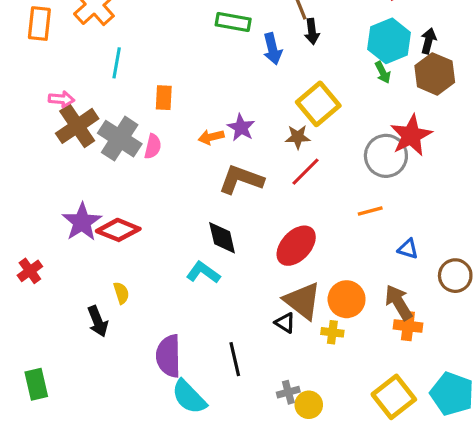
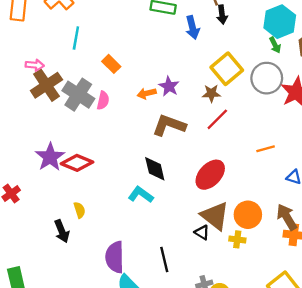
orange rectangle: (164, 98) -> (111, 64), turned -48
gray circle: (386, 156) -> (267, 78), moved

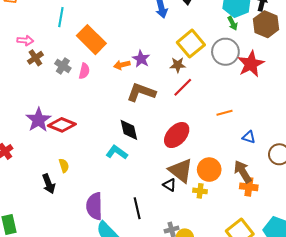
orange rectangle: (111, 64) -> (91, 40), size x1.8
brown cross: (46, 85) -> (35, 58), size x0.6
gray cross: (78, 95) -> (63, 66), size x0.6

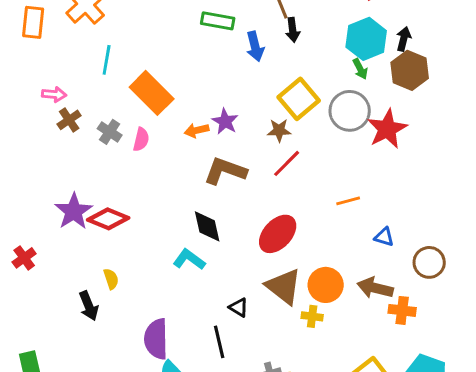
brown arrow: (243, 172) -> (375, 288), turned -45
black triangle: (170, 185) -> (239, 307), moved
orange cross: (249, 187) -> (402, 310), moved

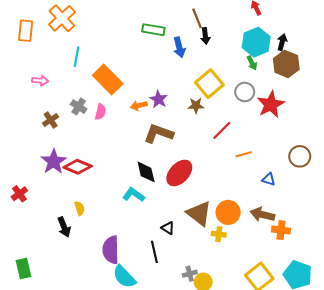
gray circle: (350, 111) -> (245, 92), size x0.7
brown cross: (69, 120) -> (51, 120), moved
red line: (287, 163) -> (222, 130), moved
red ellipse: (278, 234) -> (179, 173), moved
brown circle: (429, 262) -> (300, 156), moved

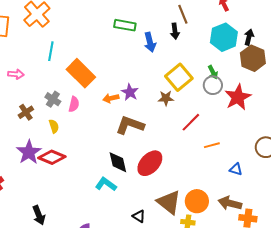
brown line: (197, 18) -> (183, 14), moved
green arrow: (252, 63) -> (213, 72), moved
yellow semicircle: (80, 208) -> (54, 126), moved

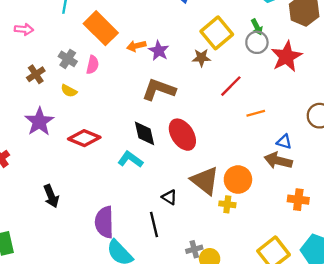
orange arrow: (111, 98) -> (136, 46), moved
yellow semicircle: (54, 126) -> (69, 91), turned 136
red diamond: (52, 157) -> (84, 138), moved
red ellipse: (150, 163) -> (182, 135), turned -76
brown arrow: (230, 203) -> (278, 161), moved

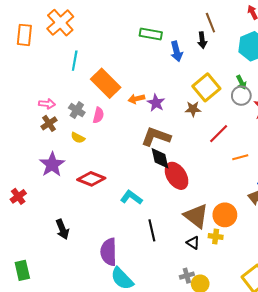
pink arrow: (24, 29) -> (47, 104), moved
black diamond: (145, 133) -> (160, 158), moved
black triangle: (169, 197) -> (193, 243), moved
black line: (154, 224) -> (152, 230), moved

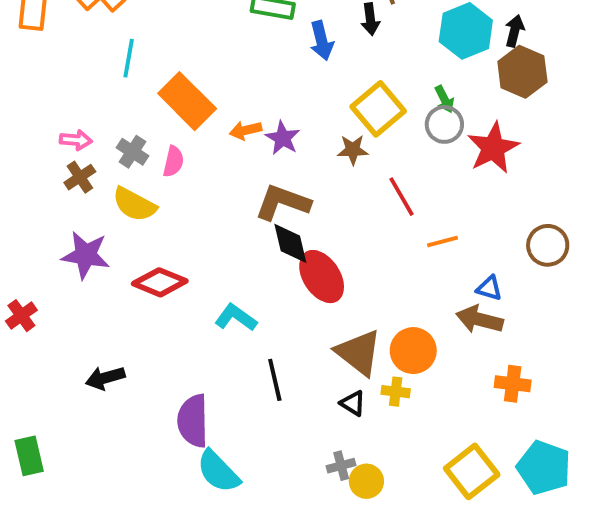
red line: (219, 134) -> (402, 197), turned -75
yellow semicircle: (78, 138) -> (134, 204), size x1.6
purple star: (52, 165) -> (86, 255), turned -30
black arrow: (62, 229) -> (105, 378), turned 96

